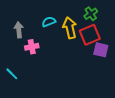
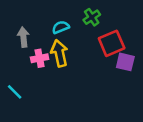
green cross: (91, 14) -> (92, 17), moved
yellow arrow: (70, 28) -> (59, 53), moved

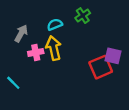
gray arrow: (23, 37) -> (21, 33), turned 36
red square: (112, 43) -> (101, 67), moved

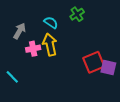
cyan semicircle: (55, 24) -> (51, 23), turned 56
purple square: (113, 56) -> (108, 67), moved

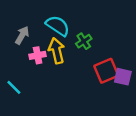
green cross: (77, 14) -> (84, 41), moved
cyan semicircle: (51, 23) -> (58, 26), size x1.5

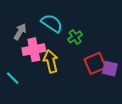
yellow arrow: (56, 51) -> (51, 61), moved
pink cross: (38, 55) -> (34, 50), size x1.5

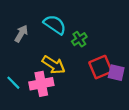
pink cross: (34, 50) -> (41, 84), moved
yellow arrow: (51, 61) -> (54, 65), turned 135

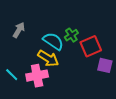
cyan semicircle: (55, 25) -> (53, 41), moved
red square: (101, 67) -> (91, 46), moved

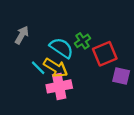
cyan line: (12, 75) -> (38, 68), moved
pink cross: (37, 76) -> (59, 86), moved

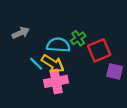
gray arrow: (22, 35) -> (21, 33), turned 35
cyan semicircle: (61, 48) -> (58, 45), turned -30

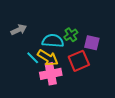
red square: (99, 50) -> (79, 61), moved
purple square: (115, 71) -> (92, 43), moved

